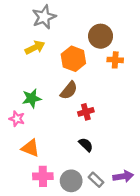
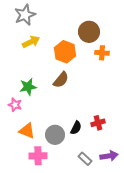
gray star: (44, 17) -> (25, 15), moved
red cross: (86, 112) -> (98, 123), moved
black semicircle: (86, 145) -> (76, 128), turned 72
gray circle: (71, 181) -> (55, 135), moved

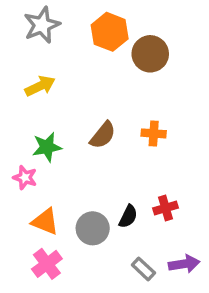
yellow arrow: (31, 42) -> (40, 86), moved
orange hexagon: (65, 52) -> (110, 32), moved
orange cross: (102, 53) -> (154, 133), moved
pink cross: (38, 156) -> (47, 264), moved, turned -36

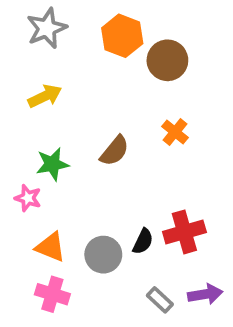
orange cross: (154, 133) -> (175, 132), moved, turned 35
red cross: (165, 208) -> (184, 232), size x1.5
pink cross: (47, 264) -> (52, 294), turned -36

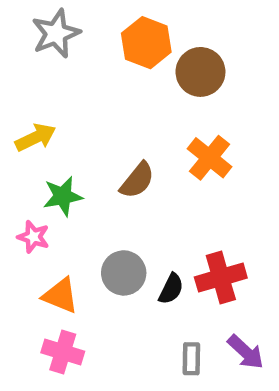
yellow arrow: (45, 96) -> (36, 137), moved
orange cross: (175, 132) -> (210, 158), size x1.4
gray circle: (103, 255) -> (124, 273), moved
purple arrow: (205, 294) -> (246, 352), turned 52
gray rectangle: (160, 300) -> (191, 359), turned 48

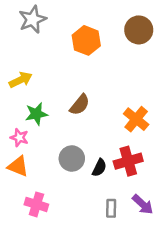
orange hexagon: (146, 43) -> (86, 40), moved
brown circle: (200, 72) -> (139, 30), moved
orange cross: (210, 158) -> (136, 119), moved
orange triangle: (60, 296) -> (18, 166), moved

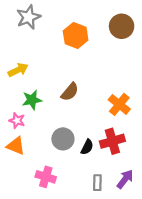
pink cross: (36, 204) -> (46, 177), moved
purple arrow: (143, 204) -> (125, 179), turned -96

